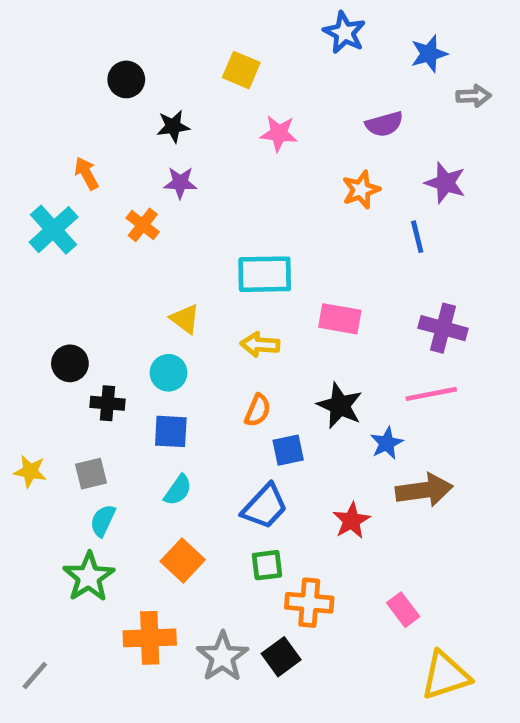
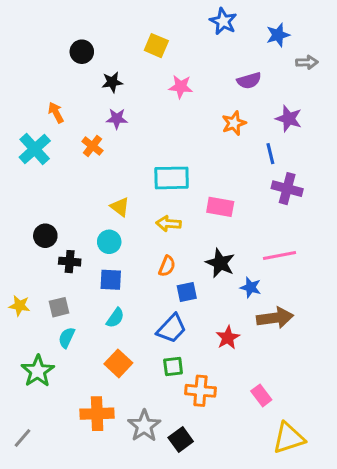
purple cross: (443, 328) -> (287, 189), moved
blue star: (387, 443) -> (251, 287), turned -30
green star: (89, 577) -> (38, 371), moved
black square: (281, 657) -> (181, 440), moved

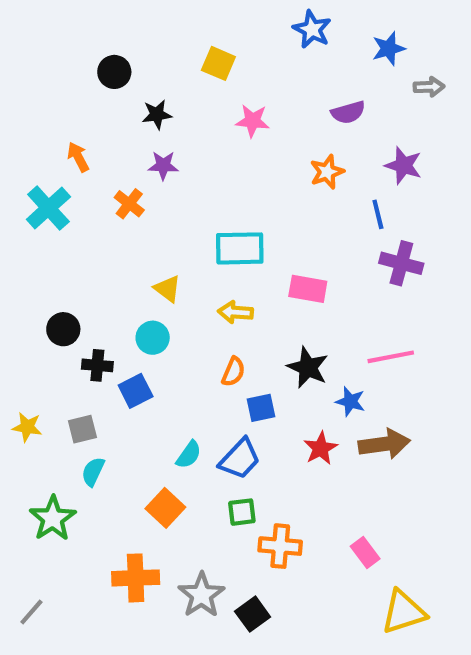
blue square: (111, 280) -> (136, 391), moved, turned -30
cyan semicircle: (115, 318) -> (189, 455), moved
red star: (228, 338) -> (321, 448), moved

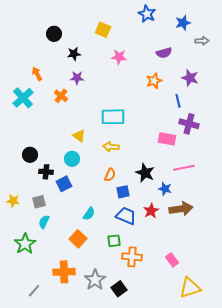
pink rectangle: (308, 289) -> (167, 139), moved
blue trapezoid: (240, 459) -> (126, 216), moved, turned -110
gray line: (31, 612) -> (34, 291), moved

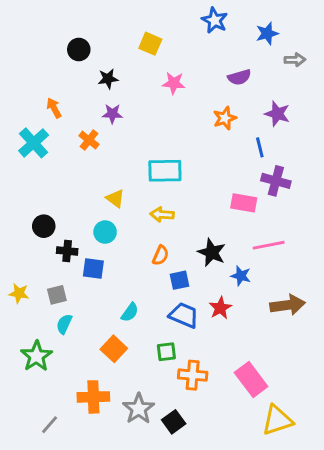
blue square: (64, 184) -> (93, 269), turned 35
brown arrow: (181, 209) -> (288, 305), moved
pink rectangle: (172, 260) -> (251, 379), size x1.6

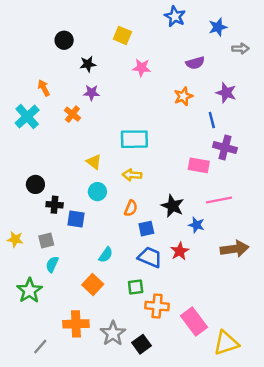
cyan circle: (105, 232) -> (97, 192), moved
pink rectangle: (251, 379) -> (194, 322), moved

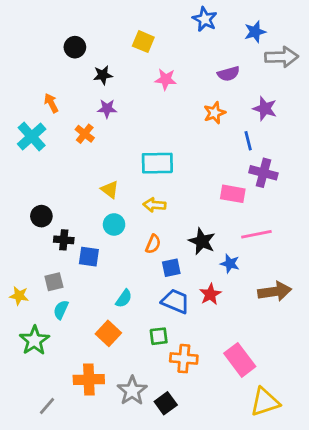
gray arrow: (240, 49) -> (282, 57), size x1.6
yellow star: (15, 239) -> (19, 296), moved
pink rectangle: (194, 322) -> (240, 360), moved

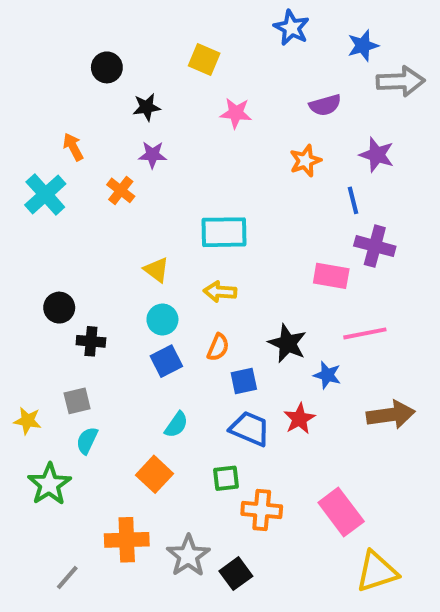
blue square: (89, 257) -> (166, 361), moved, turned -35

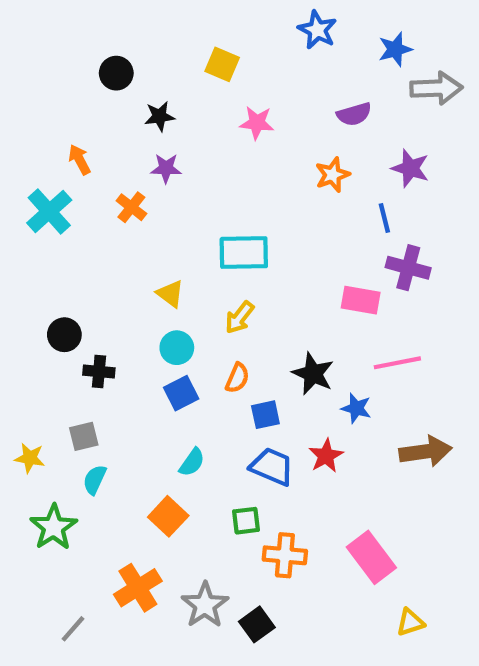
yellow arrow: (220, 292) -> (240, 317), turned -56
orange cross: (127, 540) -> (138, 588), turned -30
yellow triangle: (377, 572) -> (410, 622), size x0.6

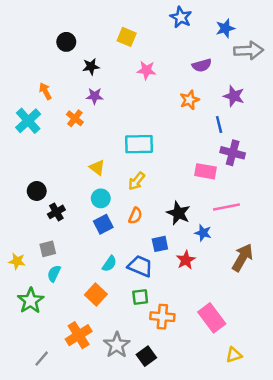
black cross: (99, 371) -> (56, 212), turned -35
blue square: (265, 415) -> (160, 244), moved
brown arrow: (425, 451) -> (242, 258), turned -52
blue trapezoid: (272, 467) -> (140, 266), moved

